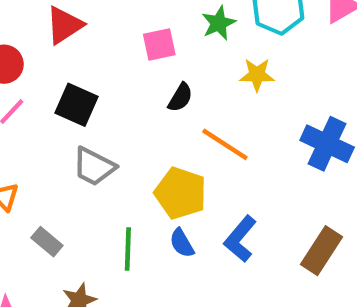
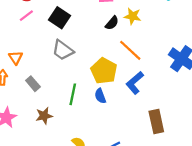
yellow star: (257, 75) -> (133, 16), moved
blue L-shape: (240, 239) -> (135, 83), moved
brown rectangle: (321, 251) -> (156, 121), moved, turned -55

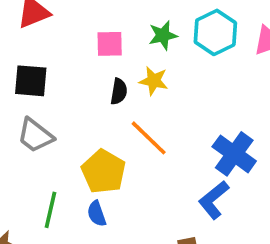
black square: (59, 18) -> (31, 81), turned -30
black semicircle: (112, 23) -> (119, 92), turned -32
blue L-shape: (135, 83) -> (214, 200), moved

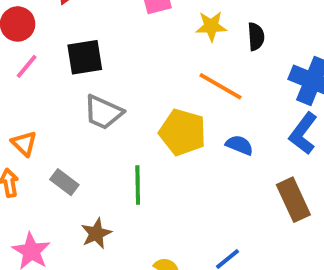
black semicircle: (119, 92) -> (256, 37), moved
blue semicircle: (97, 214) -> (239, 145), moved, turned 145

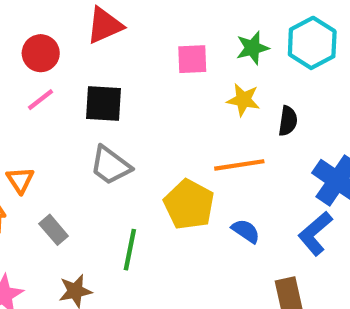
orange line: (220, 86) -> (239, 165), turned -51

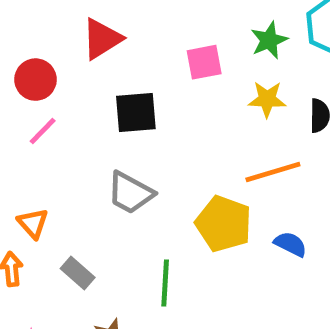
black square: (104, 103) -> (136, 112), moved

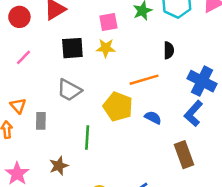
red circle: (36, 80) -> (19, 17), moved
yellow star: (267, 99) -> (106, 48), moved
gray rectangle: (78, 273) -> (41, 121), moved, turned 49

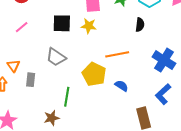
black semicircle: (169, 50) -> (140, 25), moved
blue L-shape: (193, 113) -> (163, 94), moved
brown star: (59, 166) -> (52, 118), moved

